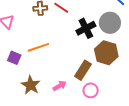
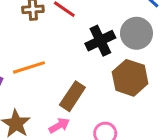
brown rectangle: (83, 70) -> (72, 96), moved

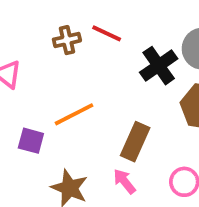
pink arrow: (59, 126) -> (125, 181), turned -90

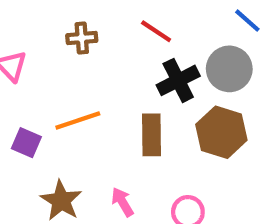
red line: (107, 33) -> (156, 31), moved
brown rectangle: (135, 142) -> (152, 135), moved, turned -33

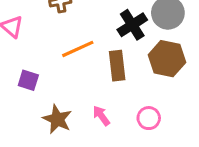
orange line: (78, 120) -> (78, 49), moved

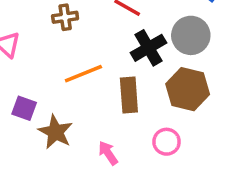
pink circle: (149, 118) -> (167, 142), moved
brown star: (57, 119) -> (55, 132), moved

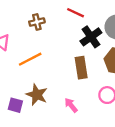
orange line: (83, 74) -> (30, 59), moved
purple square: (24, 108) -> (15, 105), moved

